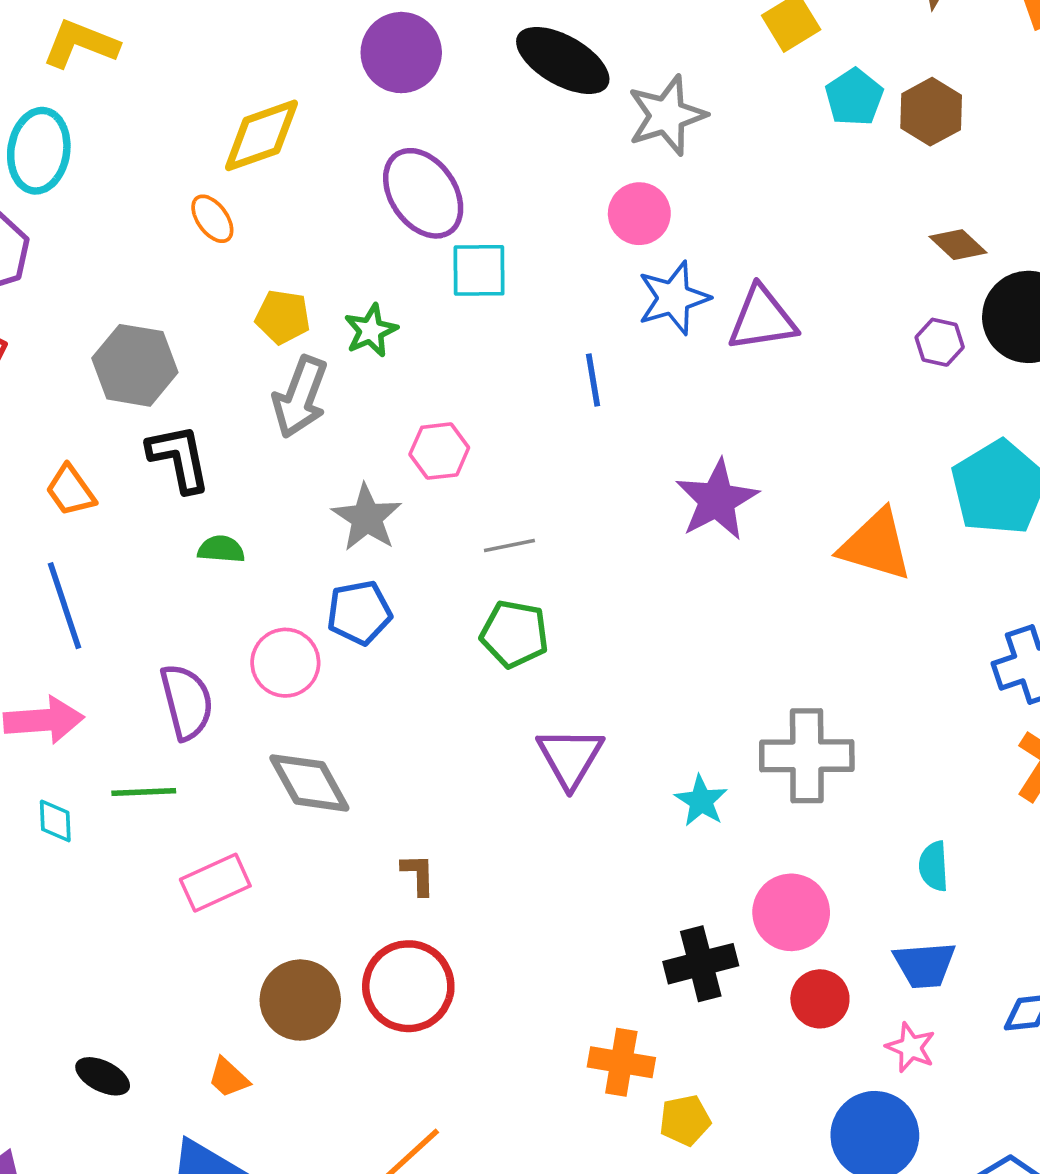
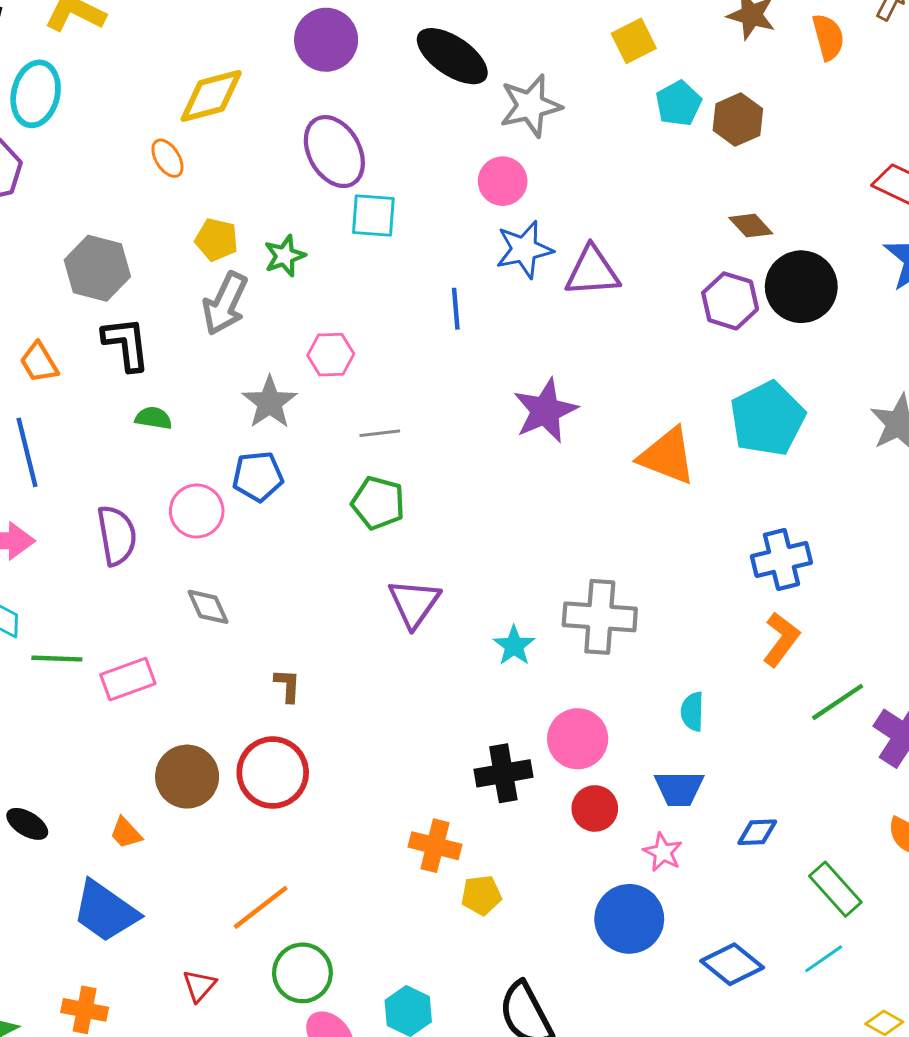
purple hexagon: (940, 342) -> (730, 301), size x1.5
gray diamond: (309, 783) -> (208, 607), size x0.7
green line: (144, 792) -> (57, 659), moved

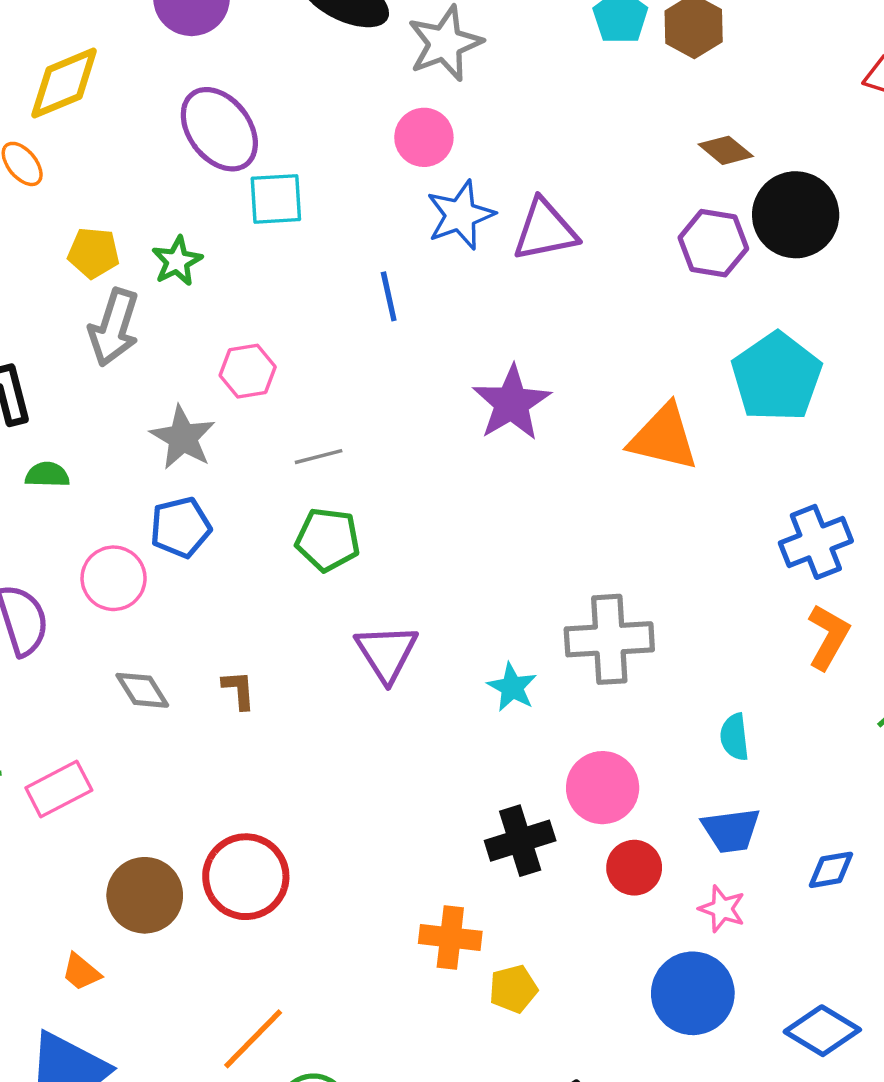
brown L-shape: (288, 685) -> (239, 690), moved

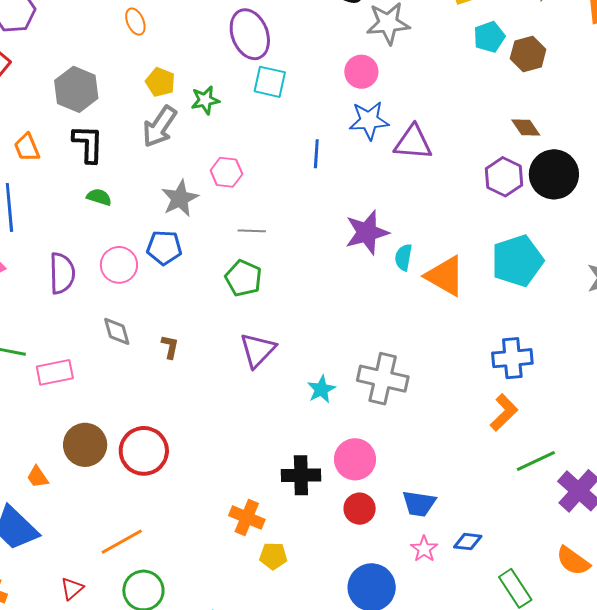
cyan semicircle: (734, 737) -> (403, 257), moved
pink star: (722, 909) -> (424, 549), moved

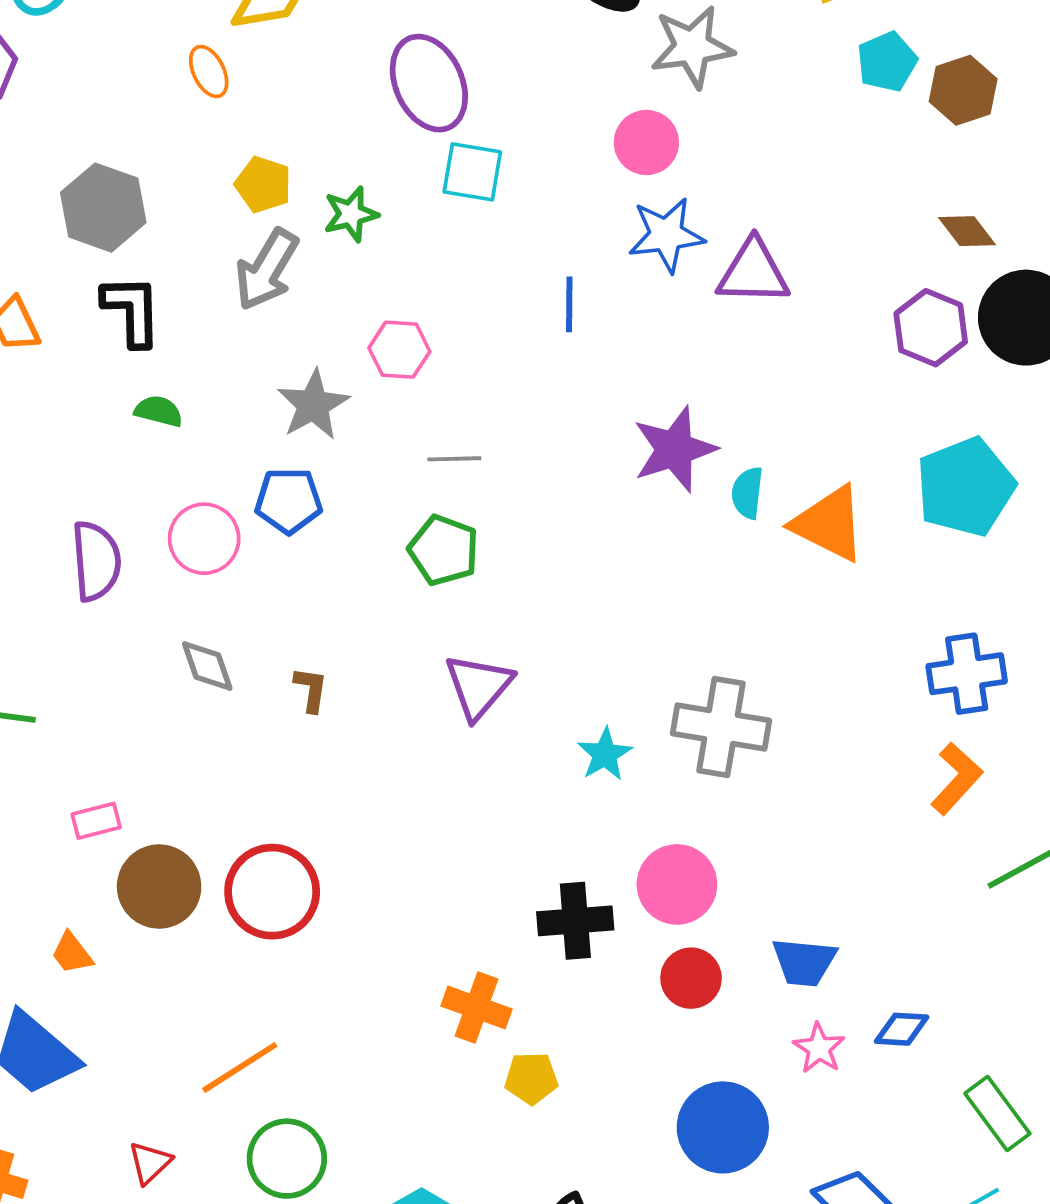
pink rectangle: (55, 372) -> (96, 821), moved, size x0.7

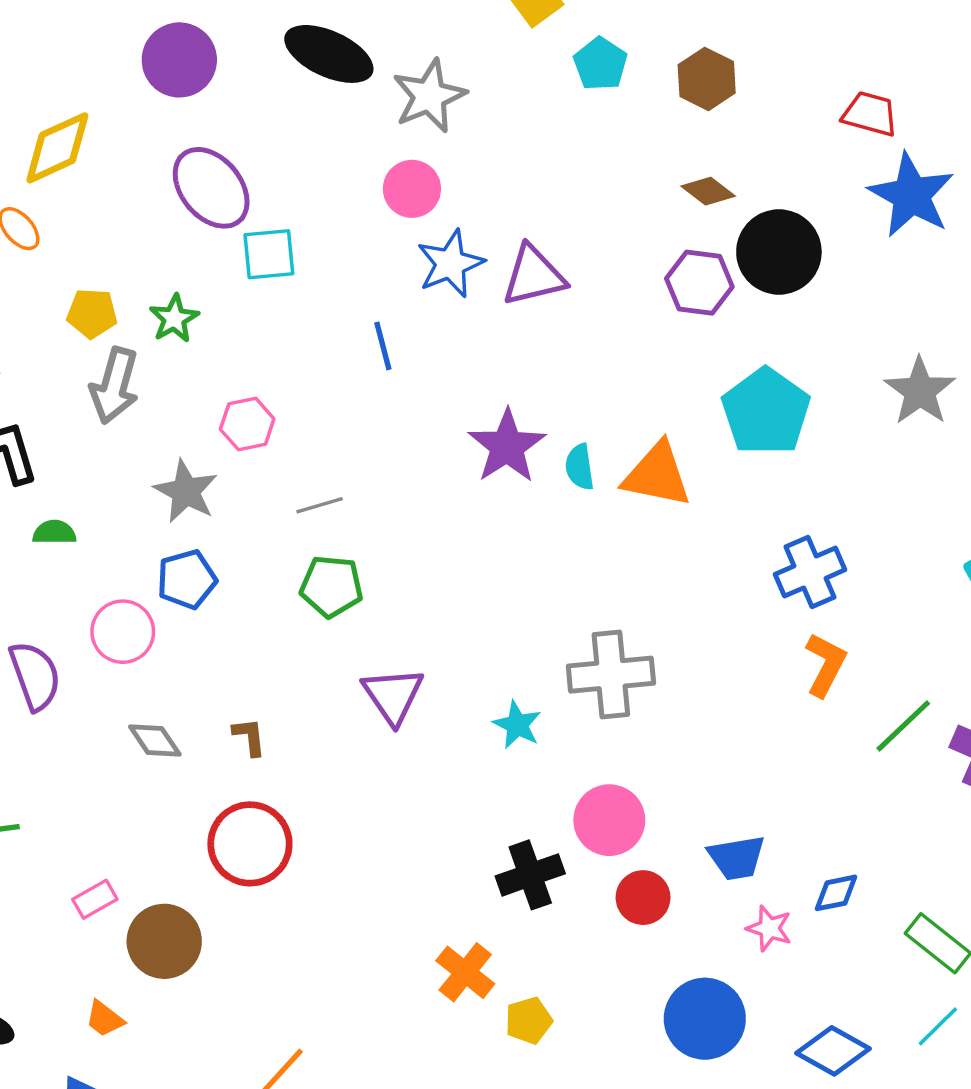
brown hexagon: (963, 90) -> (707, 79), moved
red circle: (272, 892) -> (250, 844), moved
orange cross: (477, 1008) -> (465, 972), turned 34

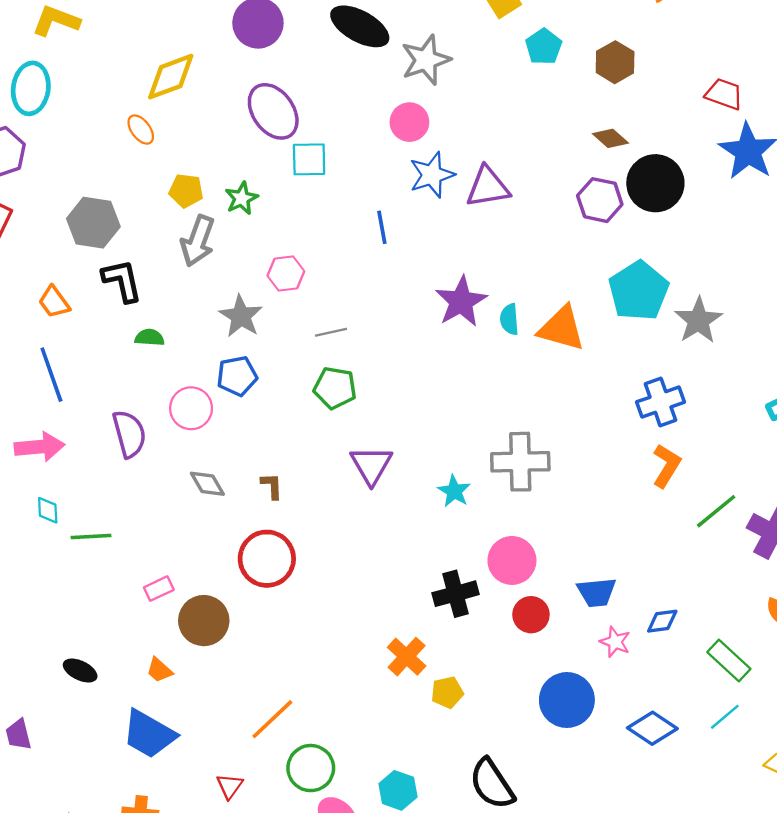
gray star: (920, 391) -> (698, 320), moved

